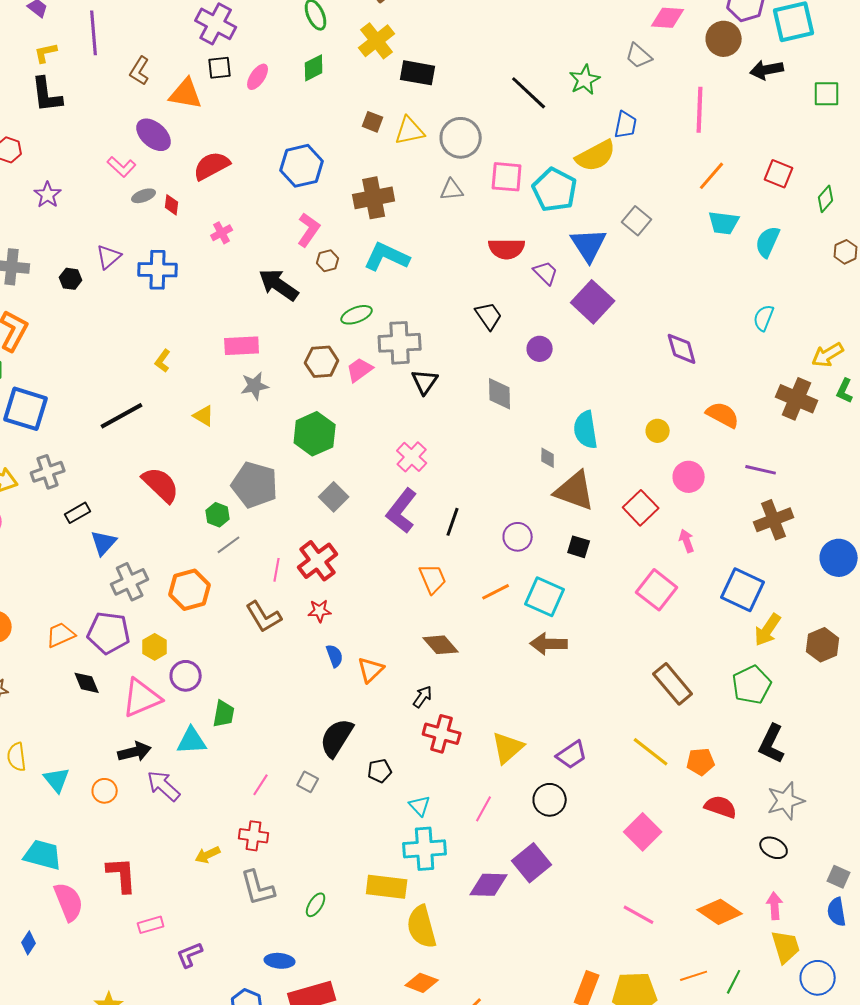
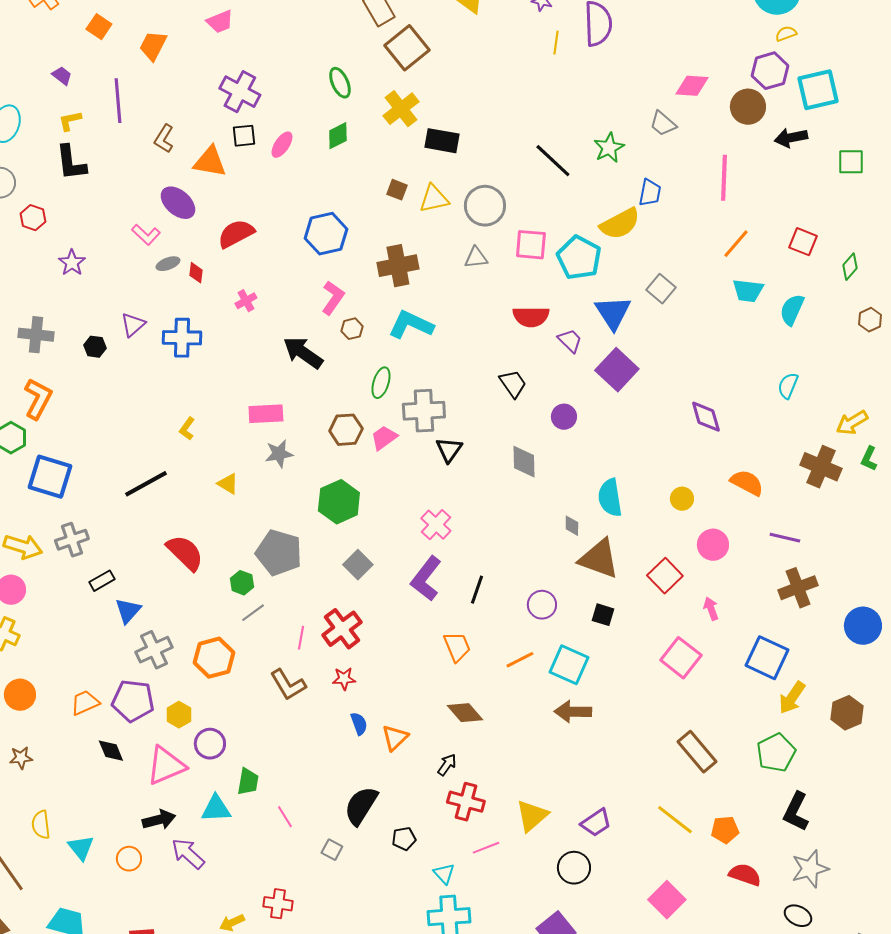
green ellipse: (357, 315) -> (381, 383), turned -52
pink line: (261, 785) -> (285, 817), moved, turned -65
pink line: (484, 809) -> (486, 848), moved, turned 40

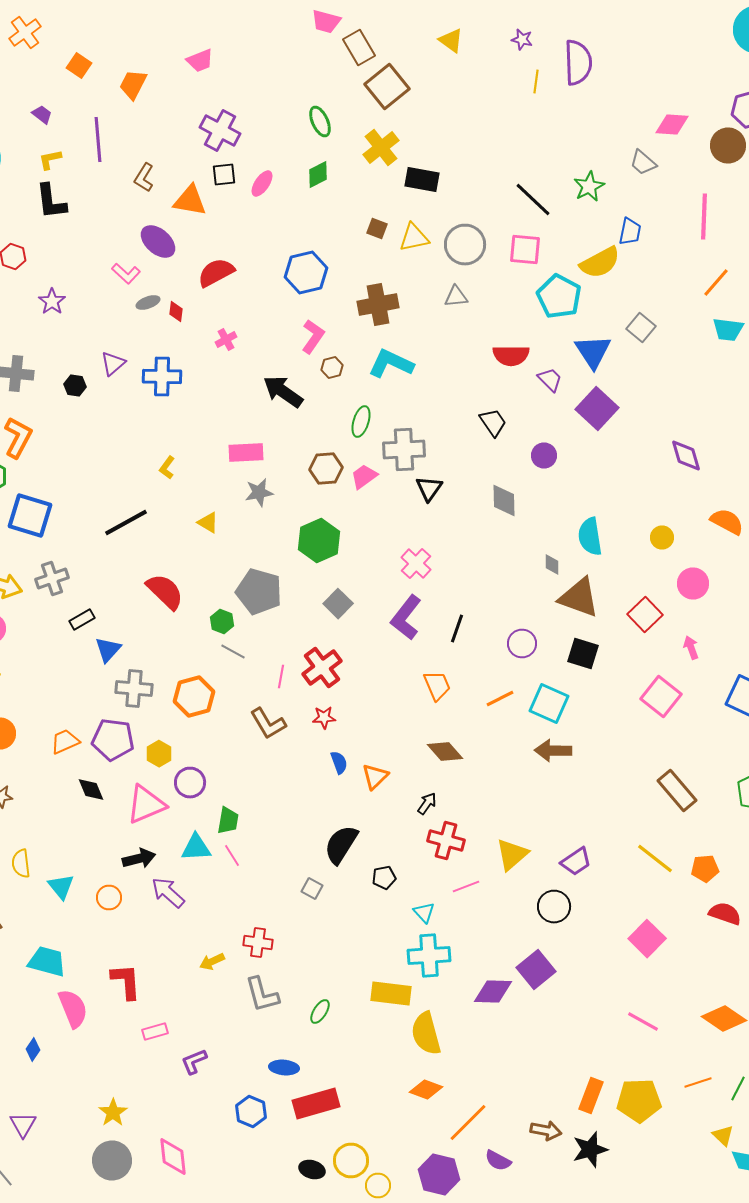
pink square: (531, 245) -> (525, 250), moved
gray line: (253, 613) -> (233, 652), turned 65
black square: (603, 615) -> (583, 654), size x1.4
gray cross: (154, 650) -> (134, 688), turned 30
pink line: (285, 817) -> (232, 856), moved

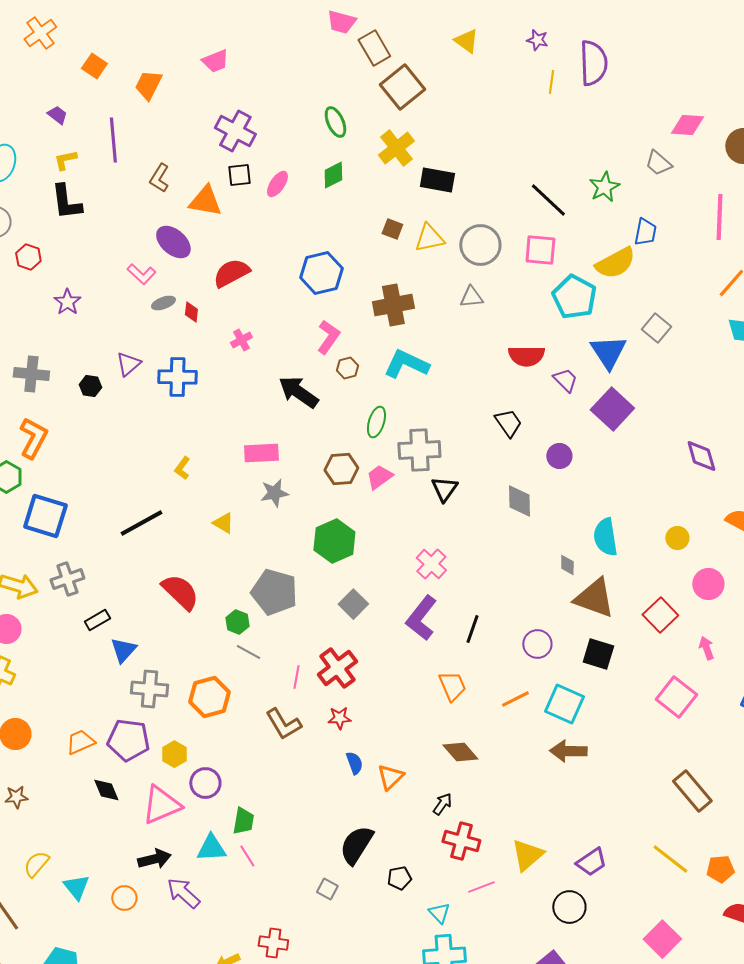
yellow semicircle: (21, 864) -> (36, 864), turned 48

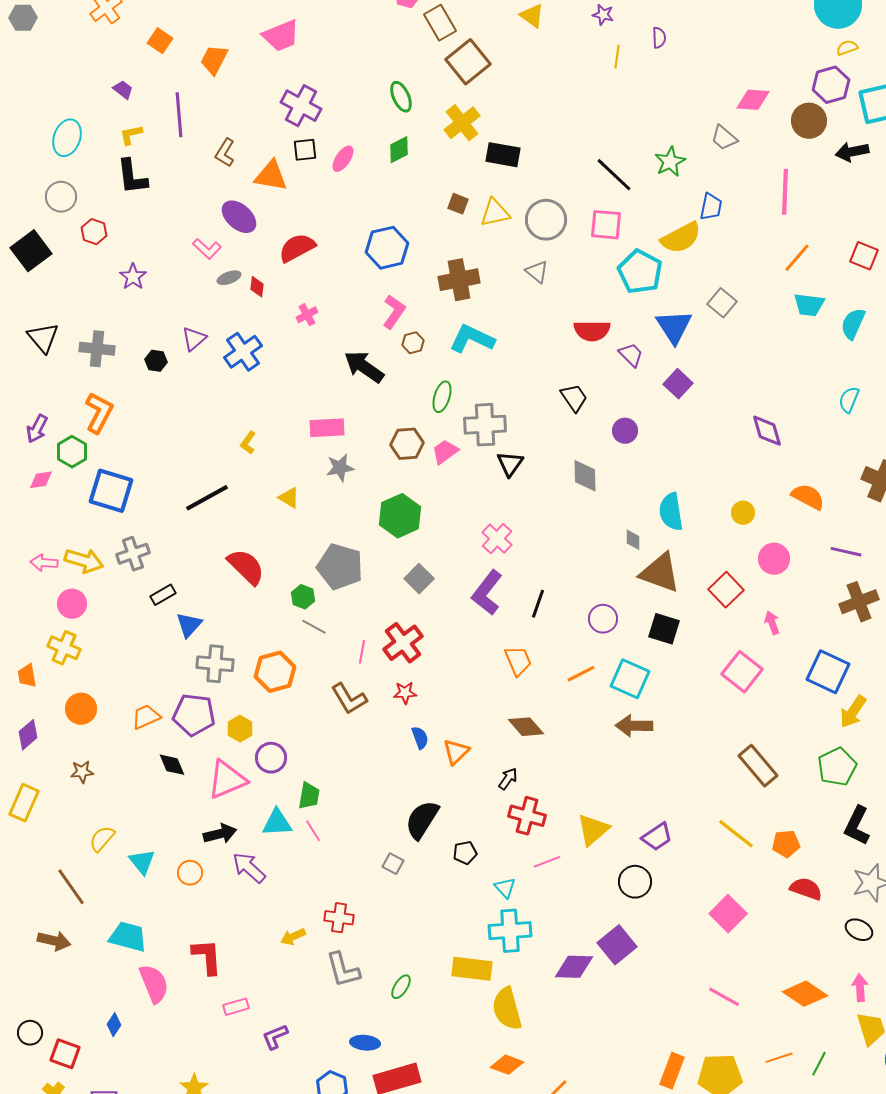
pink trapezoid: (215, 61) -> (281, 36), size x1.4
purple semicircle: (593, 63) -> (659, 38), size x0.5
gray triangle: (471, 297) -> (537, 272), turned 45
blue cross: (177, 377) -> (243, 352), turned -36
purple square: (612, 409) -> (678, 384), size x0.7

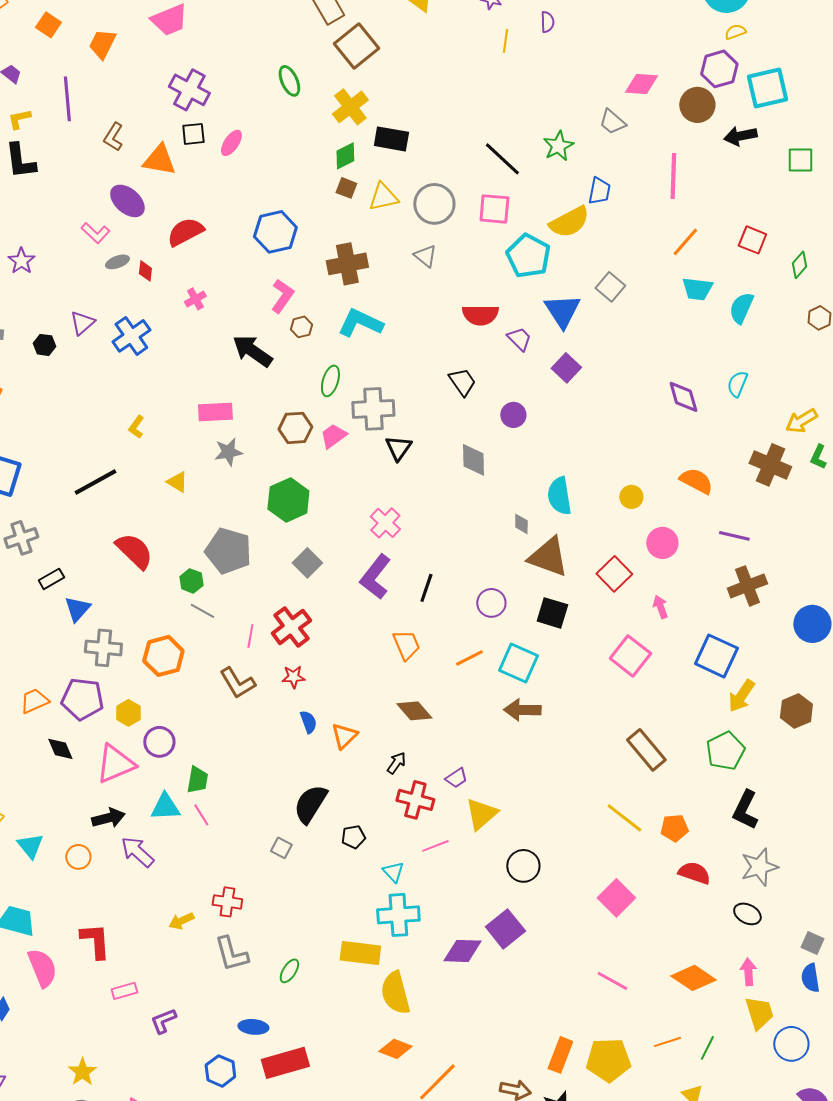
green diamond: (399, 150) -> (345, 156), moved
purple diamond: (767, 431) -> (683, 397), moved
purple trapezoid: (657, 837) -> (456, 778), moved, size x0.7

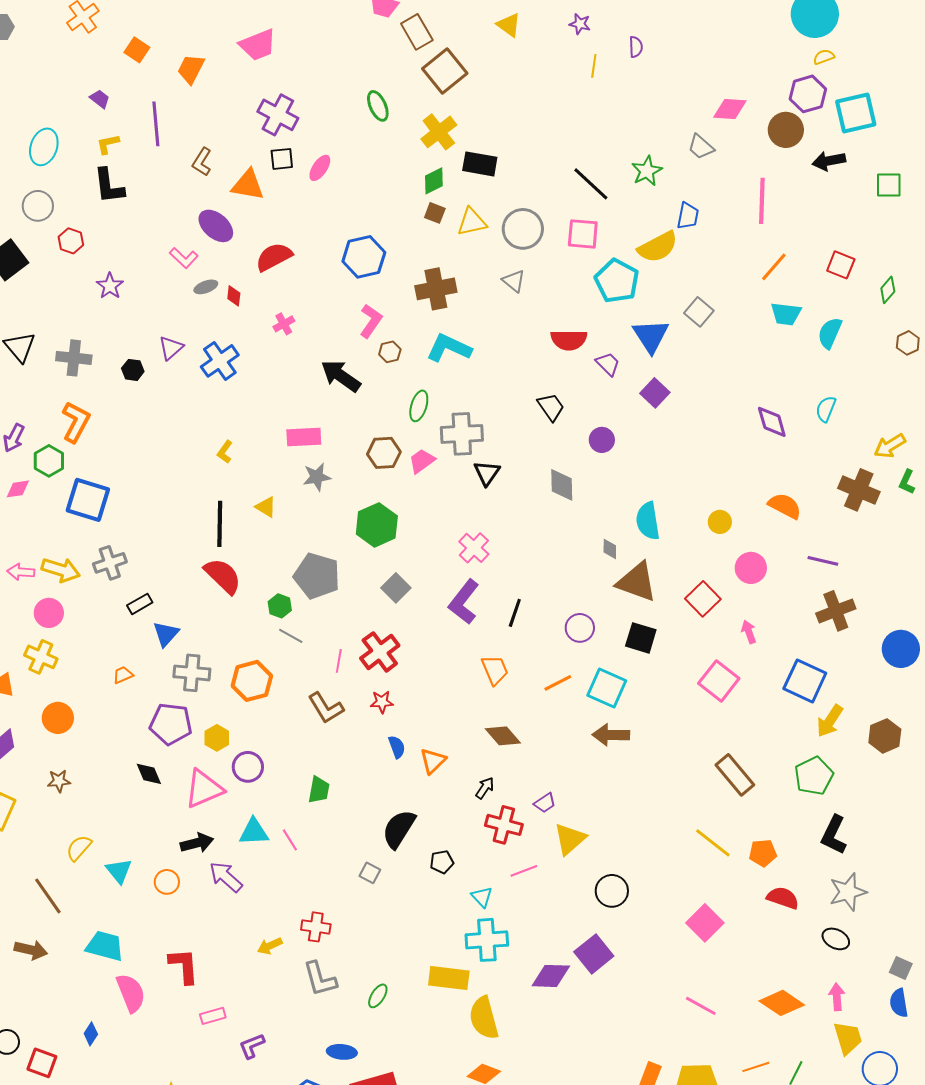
black line: (95, 482) -> (220, 524), moved, turned -60
orange trapezoid: (34, 701) -> (123, 675), moved, size x0.7
green trapezoid: (197, 780) -> (319, 790), moved

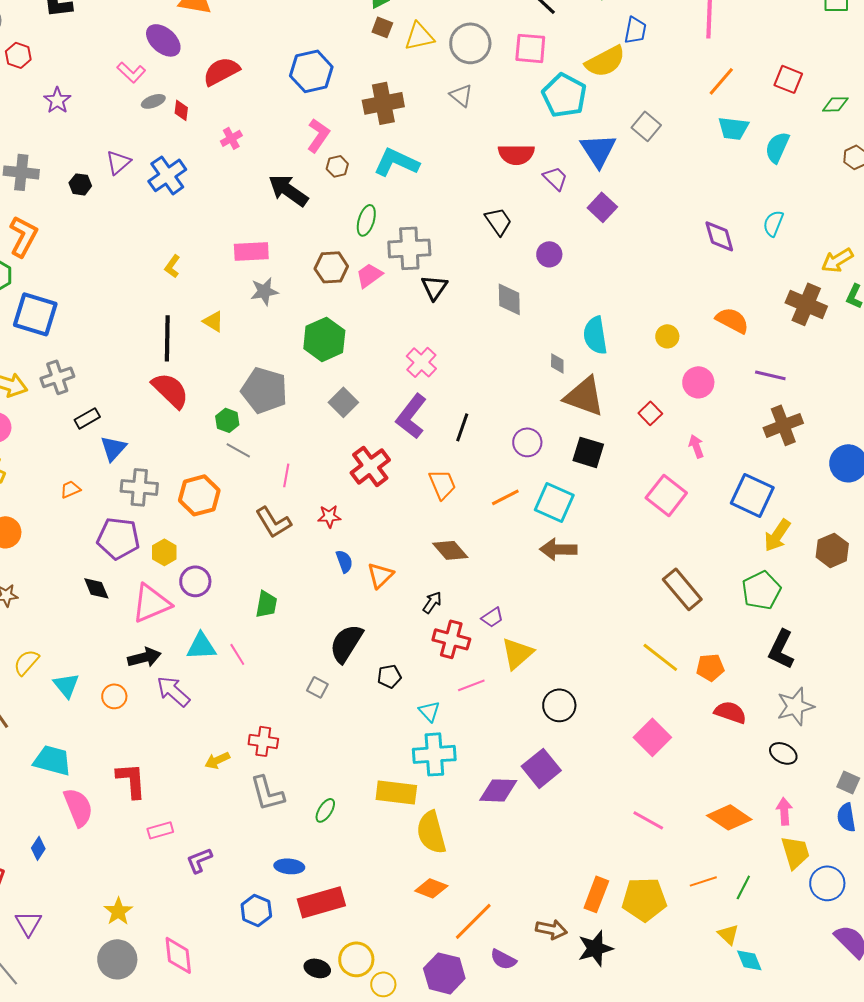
green diamond: (888, 290) -> (835, 104), turned 48
red square: (703, 599) -> (650, 413), size x0.7
red cross: (380, 652) -> (370, 466), moved

